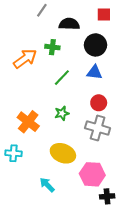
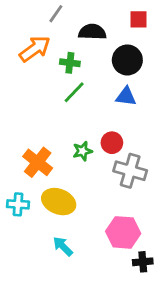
orange arrow: (25, 59) -> (35, 49), moved
green line: (62, 78) -> (74, 92), moved
red circle: (99, 103) -> (112, 143), moved
yellow ellipse: (63, 153) -> (59, 202), moved

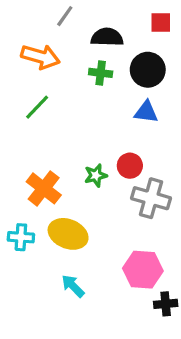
orange arrow: (35, 49) -> (40, 57), turned 52
green cross: (70, 63) -> (101, 73), moved
green line: (74, 92) -> (37, 107), moved

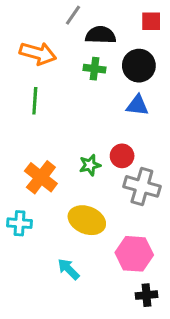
gray line: (65, 16) -> (73, 15), moved
green line: (37, 107) -> (35, 101), turned -40
yellow ellipse: (68, 234) -> (87, 220), moved
black cross: (166, 304) -> (147, 295), moved

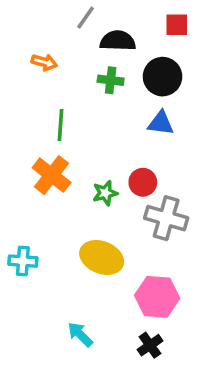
orange arrow: (38, 53) -> (44, 62), size x0.6
green line: (35, 101) -> (60, 125), moved
orange cross: (41, 177) -> (52, 175), moved
cyan arrow: (68, 269) -> (80, 334), moved
black cross: (147, 295) -> (150, 345), moved, turned -30

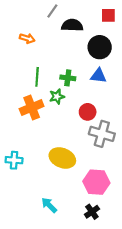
green cross: (111, 80) -> (68, 78), moved
orange cross: (52, 175) -> (32, 108), turned 30
green star: (105, 193) -> (57, 97), moved

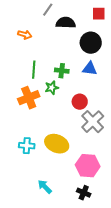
gray cross: (102, 134) -> (93, 122), turned 30
cyan cross: (14, 160) -> (27, 146), moved
black cross: (92, 212) -> (84, 193), turned -32

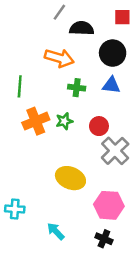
orange arrow: (25, 35) -> (59, 58), moved, size x1.6
green line: (34, 70) -> (20, 86), moved
green star: (52, 88) -> (64, 121), moved
cyan cross: (27, 146) -> (15, 209), moved

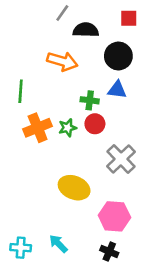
green cross: (77, 88) -> (90, 100), moved
red circle: (99, 126) -> (95, 124), moved
cyan cross: (15, 209) -> (21, 248), moved

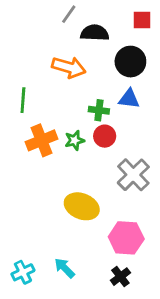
cyan cross: (21, 248) -> (23, 272), turned -30
black cross: (109, 252) -> (120, 277), turned 30

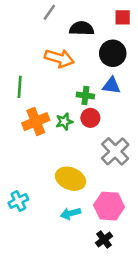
gray line: (69, 14) -> (49, 12), moved
cyan arrow: (65, 268) -> (70, 213), moved, turned -60
cyan cross: (23, 272) -> (18, 201), moved

